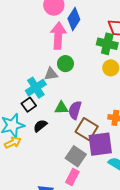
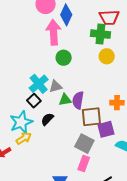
gray triangle: (51, 74) -> (56, 86), moved
brown square: (87, 129) -> (91, 117), turned -30
purple square: (100, 144) -> (106, 129), size x0.7

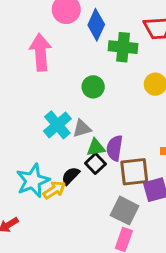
pink arrow: (53, 32) -> (41, 52), moved
green cross: (100, 34) -> (123, 47), moved
black square: (34, 101) -> (95, 164), moved
yellow arrow: (24, 138) -> (54, 190), moved

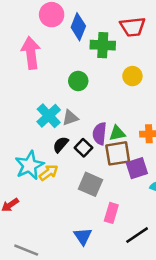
green triangle: (96, 148) -> (117, 133), moved
black semicircle: (71, 176) -> (61, 144), moved
gray square: (125, 211) -> (91, 184), moved

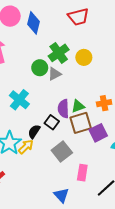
green cross: (103, 45) -> (59, 53), moved, turned -30
gray triangle: (70, 118) -> (55, 74), moved
black semicircle: (61, 144) -> (34, 131), moved
gray square: (91, 184) -> (62, 152), turned 36

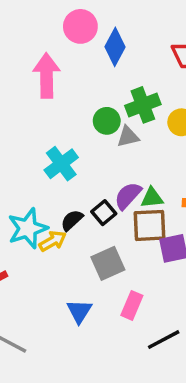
purple semicircle: (63, 109) -> (128, 196), turned 30
blue triangle: (61, 195) -> (79, 311), moved

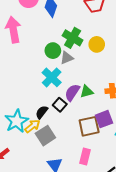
green cross: (143, 105) -> (73, 38), turned -30
cyan cross: (61, 164) -> (52, 77), moved
brown square: (149, 225) -> (89, 126), moved
gray square: (108, 263) -> (45, 136), moved

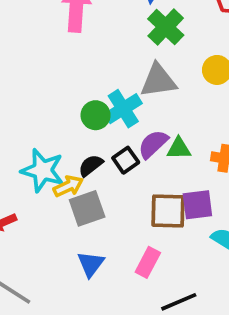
green cross: (73, 38) -> (166, 27), moved
green circle: (53, 51) -> (96, 115), moved
gray triangle: (67, 58) -> (158, 81), size x1.5
cyan star: (17, 121) -> (42, 170), turned 30

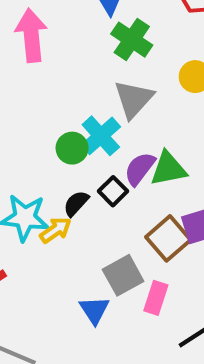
gray triangle: (158, 81) -> (134, 99), turned -30
green triangle: (179, 149) -> (168, 169), size x1.4
gray square: (87, 208) -> (123, 275), moved
brown square: (168, 211) -> (168, 238), turned -33

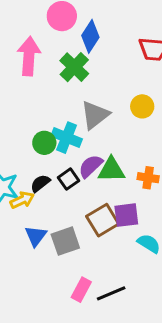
green cross: (132, 40) -> (74, 67), moved
cyan cross: (101, 136) -> (67, 138), turned -36
pink rectangle: (156, 298) -> (81, 290), moved
blue triangle: (94, 310) -> (36, 236), moved

